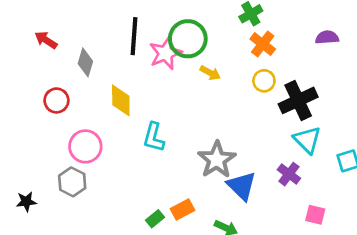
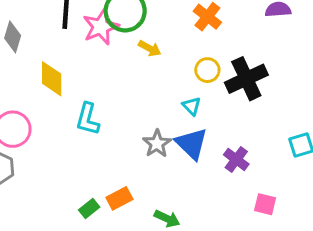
yellow circle: (264, 81) -> (207, 70), moved
cyan triangle: (307, 140) -> (192, 106), moved, size x0.6
gray star: (217, 160) -> (157, 144), size x0.7
blue triangle: (242, 186) -> (192, 144), moved

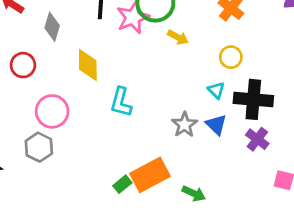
black cross: (246, 79) -> (253, 99), moved, turned 30
blue triangle: (192, 144) -> (216, 125), size x0.7
orange rectangle: (119, 198) -> (150, 175), size x1.6

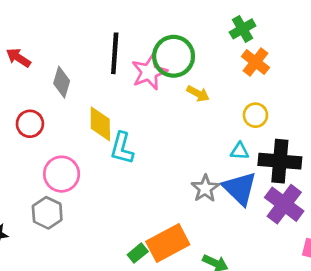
cyan triangle: (216, 90) -> (240, 151), turned -42
cyan L-shape: (121, 102) -> (122, 148), moved
blue triangle: (216, 125) -> (240, 188), size x1.5
purple cross: (257, 139) -> (284, 204), size x1.5

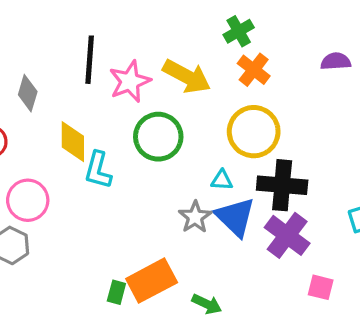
green circle: (174, 56) -> (158, 137), moved
yellow arrow: (198, 94) -> (187, 76), moved, size x1.8
yellow circle: (255, 115) -> (254, 132), size x1.8
cyan triangle: (240, 151) -> (222, 180), moved
green rectangle: (138, 253) -> (116, 292), turned -36

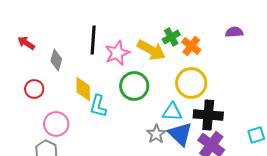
green cross: (239, 31) -> (171, 37), moved
purple semicircle: (336, 61) -> (234, 32), moved
cyan triangle: (222, 180) -> (172, 112), size x1.5

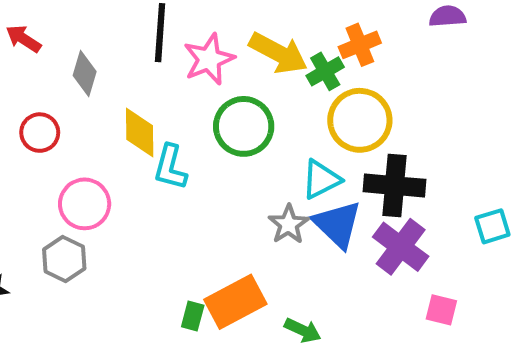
green cross: (171, 37) -> (325, 71), moved
orange cross: (191, 46) -> (360, 45), turned 30
cyan triangle: (172, 112) -> (321, 179), turned -30

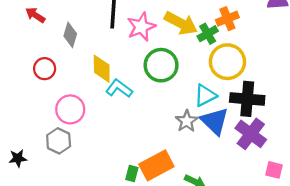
cyan L-shape: (170, 167) -> (119, 88), turned 112

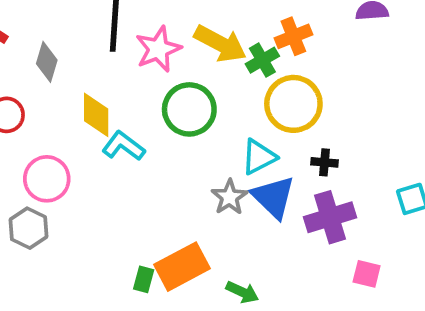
black cross: (247, 99) -> (325, 162), size x0.5
purple cross: (251, 134) -> (330, 217), turned 36

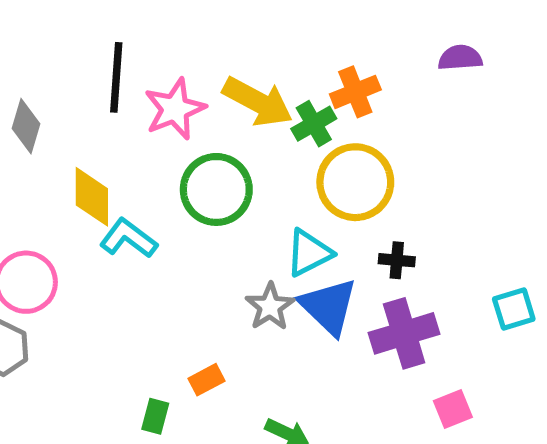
orange rectangle: (182, 267) -> (207, 380), moved, size x0.5
pink square: (367, 274) -> (453, 409), turned -36

